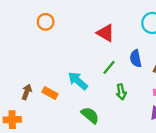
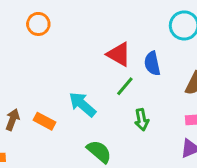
red triangle: (106, 33) -> (119, 54), moved
blue semicircle: (136, 59) -> (152, 63), moved

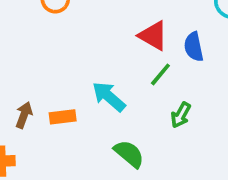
green arrow: (142, 120) -> (181, 115), turned 40
orange rectangle: (44, 121) -> (63, 117), turned -35

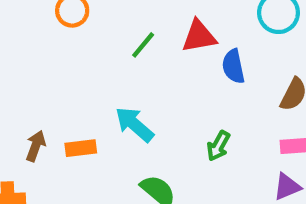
red triangle: (153, 36) -> (199, 36), moved, turned -40
green line: (160, 74) -> (143, 45), moved

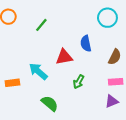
red triangle: (199, 36) -> (64, 57), moved
green line: (143, 45) -> (41, 25), moved

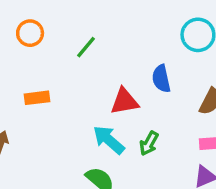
cyan arrow: (38, 71) -> (109, 140), moved
orange rectangle: (12, 83) -> (37, 98), moved

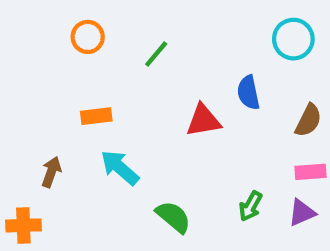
cyan arrow: (109, 140) -> (120, 168), moved
green arrow: (149, 143) -> (251, 206), moved

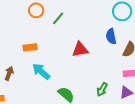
orange circle: (88, 37) -> (36, 10), moved
blue semicircle: (248, 93) -> (111, 36), moved

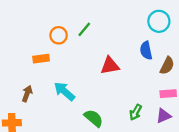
orange circle: (36, 10) -> (59, 35), moved
orange rectangle: (30, 47) -> (41, 59), moved

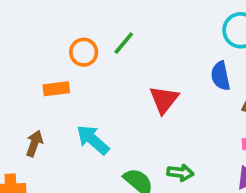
red triangle: (110, 66) -> (164, 100), turned -42
green arrow: (136, 112) -> (180, 173), moved, turned -112

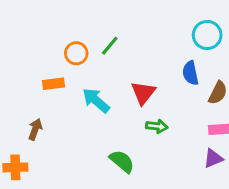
cyan arrow: (93, 140) -> (96, 100), moved
green arrow: (180, 173) -> (157, 126), moved

